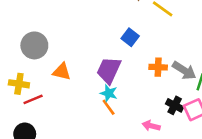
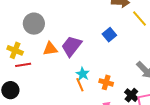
orange cross: (158, 67) -> (106, 82), moved
purple trapezoid: (109, 70) -> (71, 46), moved
orange triangle: (62, 72) -> (50, 49), turned -35

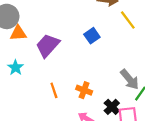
orange triangle: (50, 49) -> (18, 33), moved
cyan star: (83, 74) -> (16, 68), moved

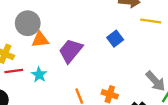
yellow line: (128, 20) -> (151, 21), turned -42

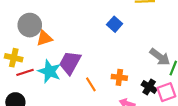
purple trapezoid: (71, 51) -> (70, 63), moved
cyan star: (39, 75) -> (50, 71), size x1.5

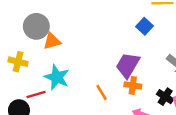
blue square: (115, 24) -> (145, 26), moved
purple trapezoid: (70, 63) -> (128, 65), moved
red line: (25, 72) -> (36, 94), moved

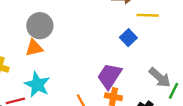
gray circle: (36, 26) -> (40, 26), moved

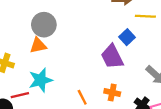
purple trapezoid: (109, 76) -> (112, 57), moved, turned -60
cyan star: (37, 85) -> (41, 80), turned 30

